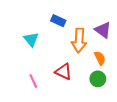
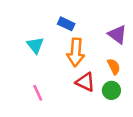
orange arrow: (79, 40) -> (76, 52), moved
red triangle: (63, 72) -> (85, 82), moved

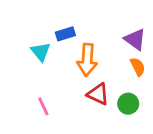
blue rectangle: (66, 24) -> (65, 34), moved, turned -42
orange semicircle: (114, 67) -> (138, 67), moved

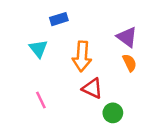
blue rectangle: (65, 34) -> (59, 19), moved
green circle: (128, 104) -> (113, 113), moved

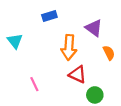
purple triangle: (127, 37) -> (94, 28), moved
cyan triangle: (38, 49) -> (15, 41), moved

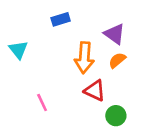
orange semicircle: (109, 53) -> (117, 60), moved, turned -104

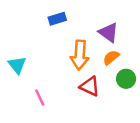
cyan triangle: (18, 50) -> (17, 65), moved
green circle: (116, 116) -> (126, 79), moved

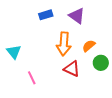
purple triangle: (109, 32) -> (77, 16), moved

